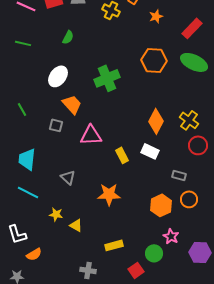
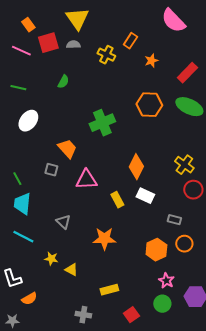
white ellipse: (58, 76) -> (28, 121), moved
green line: (22, 109) -> (17, 179), moved
orange diamond: (156, 121) -> (136, 167), moved
green circle: (154, 253) -> (162, 304), moved

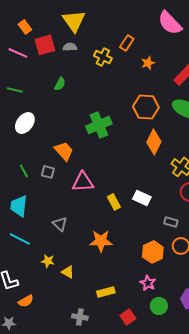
orange diamond: (136, 167) -> (154, 142), moved
green line: (17, 179) -> (24, 171), moved
pink star: (166, 281) -> (148, 283), moved

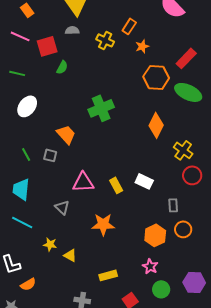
red square: (45, 45) -> (47, 46), moved
orange star: (148, 63) -> (142, 46), moved
orange hexagon: (146, 107) -> (156, 77), moved
pink triangle: (83, 182) -> (83, 182), moved
gray rectangle: (171, 222) -> (173, 205), turned 72

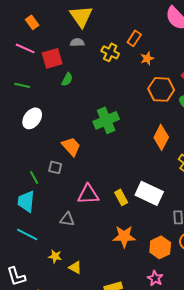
green line: (26, 154) -> (34, 177), moved
white rectangle: (144, 181) -> (149, 193), size x1.5
gray triangle: (62, 207) -> (67, 219), turned -35
orange star: (103, 224) -> (124, 236), moved

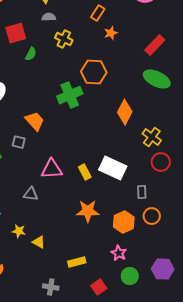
gray semicircle: (77, 42) -> (49, 17), moved
yellow cross: (110, 52) -> (64, 39), moved
orange hexagon: (161, 89) -> (94, 72), moved

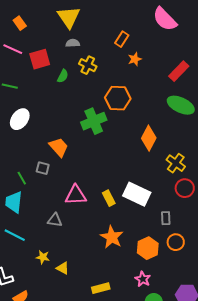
green semicircle: (31, 54) -> (63, 76), moved
orange star: (88, 211) -> (112, 237), turned 30

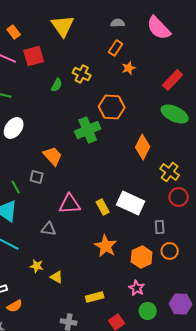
gray semicircle: (73, 43) -> (118, 23), moved
red square: (40, 59) -> (34, 56), moved

